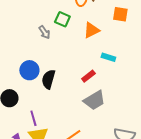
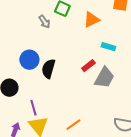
gray trapezoid: (94, 100) -> (104, 78), moved, turned -30

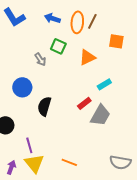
cyan rectangle: (108, 47) -> (104, 84), turned -48
blue circle: (29, 60) -> (22, 87), moved
orange line: (73, 125) -> (69, 162), turned 56

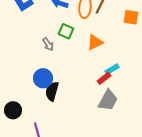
orange square: (116, 41) -> (131, 17), moved
blue circle: (22, 87) -> (43, 78), moved
red rectangle: (84, 103) -> (104, 78), moved

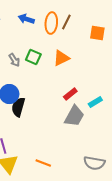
green square: (66, 31) -> (33, 57), moved
cyan rectangle: (112, 69) -> (95, 102), moved

